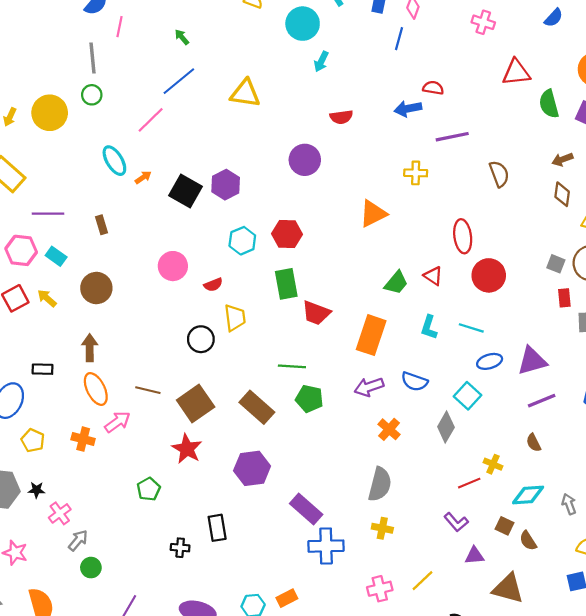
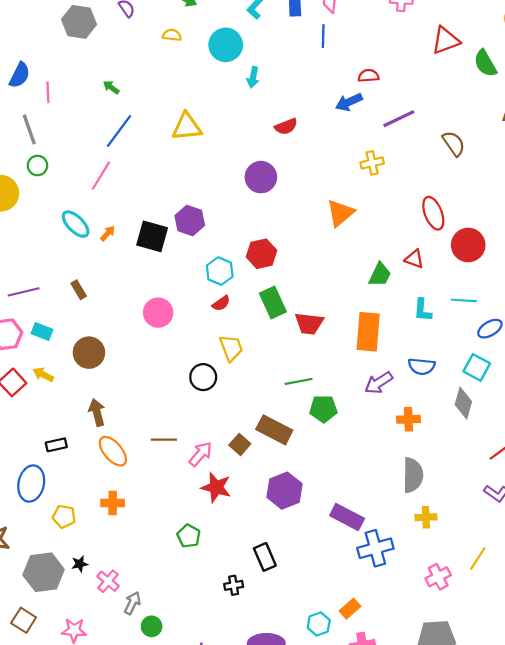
red semicircle: (213, 285) -> (221, 303), moved
brown square: (196, 404) -> (240, 444), moved, size x0.6
pink arrow: (117, 422) -> (201, 454), moved
orange cross: (389, 429) -> (408, 419), turned -30

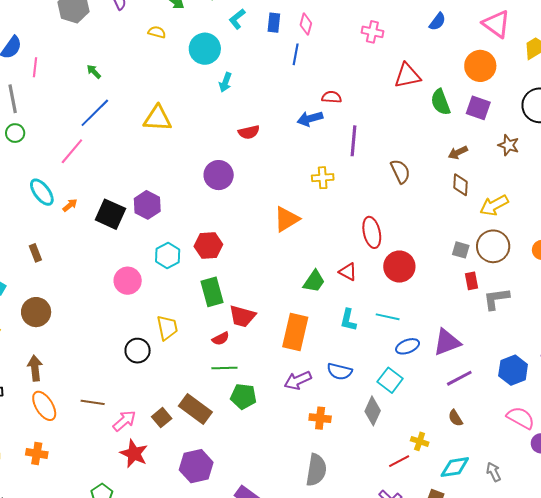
purple line: (399, 119) -> (353, 141), turned -68
red semicircle: (221, 303) -> (221, 339), moved
pink circle: (158, 313) -> (128, 281), moved

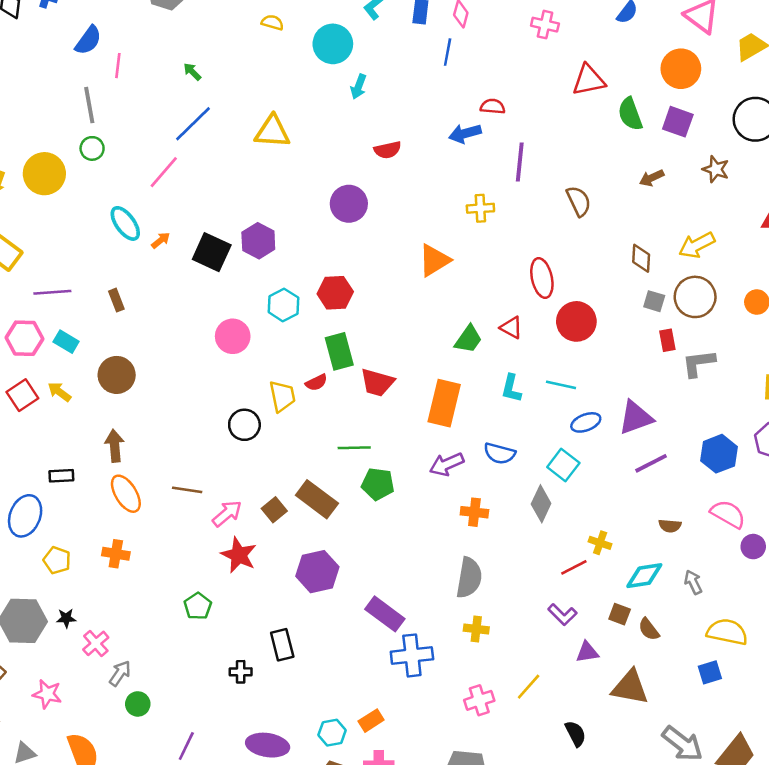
brown diamond: (461, 185) -> (641, 258), moved
red semicircle: (221, 339) -> (316, 383), moved
brown semicircle: (455, 418) -> (670, 526), moved, turned -54

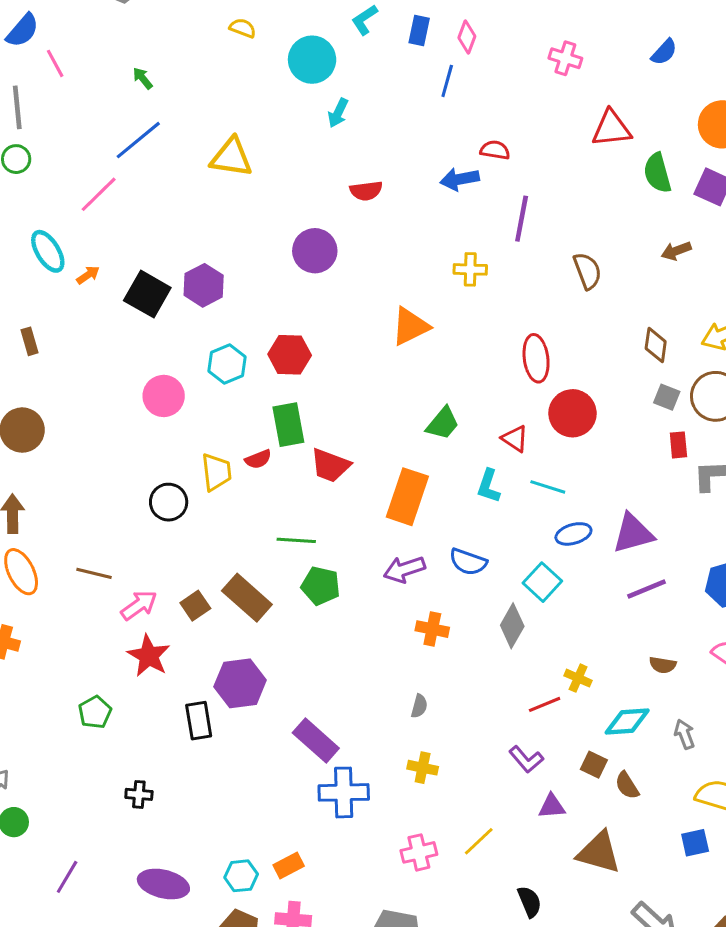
pink line: (118, 66) -> (55, 63), turned -40
red triangle: (511, 327) -> (515, 439), moved
gray semicircle: (469, 578) -> (419, 706), size x0.5
black rectangle: (282, 645) -> (199, 721), moved

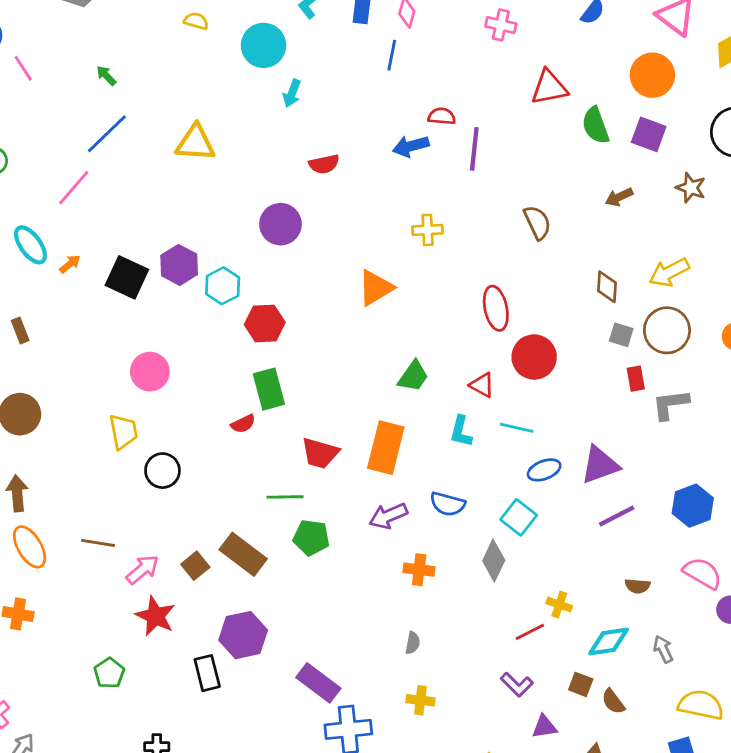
purple line: (522, 219) -> (474, 149), moved
cyan hexagon: (227, 364) -> (223, 286), moved
red trapezoid: (330, 465) -> (320, 453), moved
yellow trapezoid: (216, 472) -> (123, 432), moved

